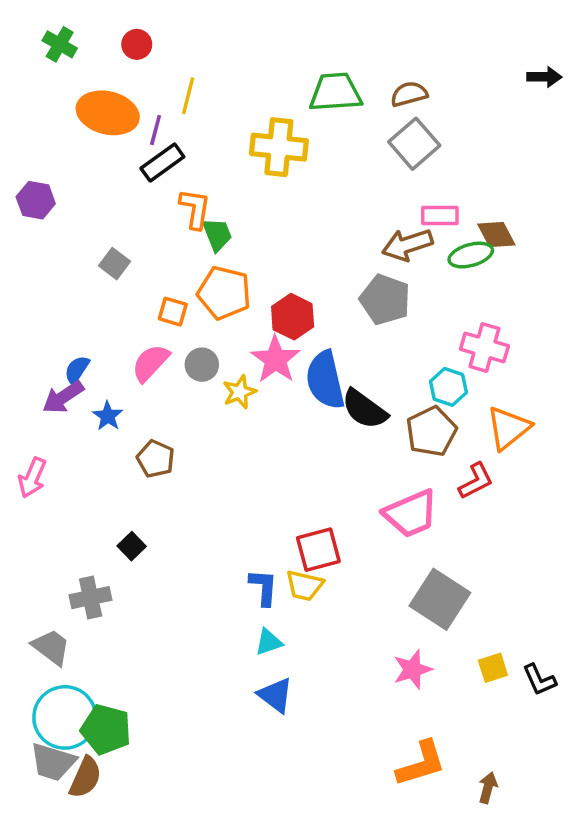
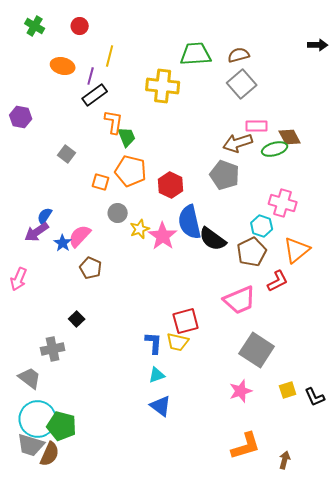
orange ellipse: (108, 113) -> (63, 66), size x0.7
pink star: (275, 359) -> (163, 236), moved
pink semicircle: (150, 363) -> (80, 236), moved

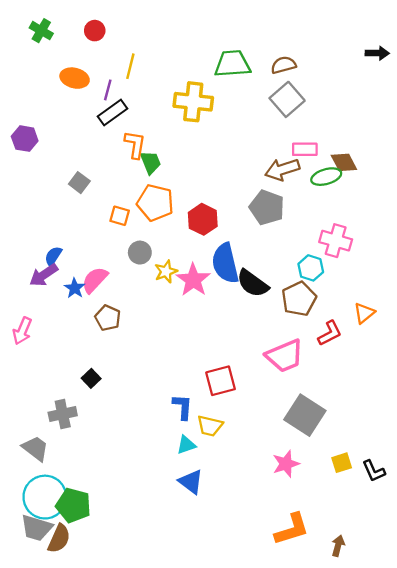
orange triangle: (297, 250) -> (364, 313), moved, size x0.7
yellow trapezoid: (178, 342) -> (210, 426), moved

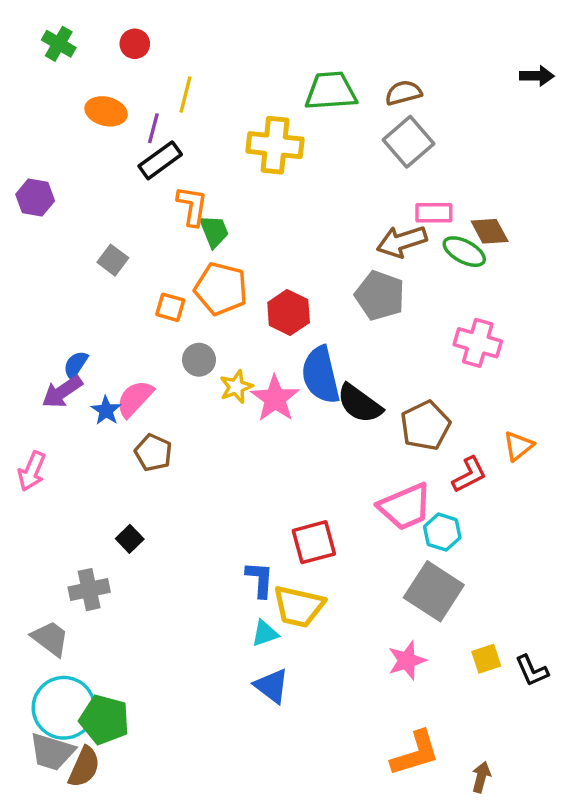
green ellipse: (326, 177) -> (464, 252), turned 44
cyan hexagon: (311, 268) -> (442, 532), moved
yellow trapezoid: (210, 426) -> (299, 606), size x1.4

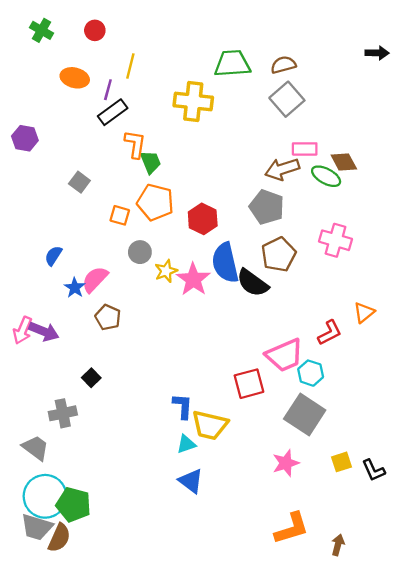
purple arrow: (62, 392) -> (44, 332), moved, turned -124
brown pentagon: (425, 426) -> (279, 254), moved
red square: (314, 542) -> (249, 384), moved

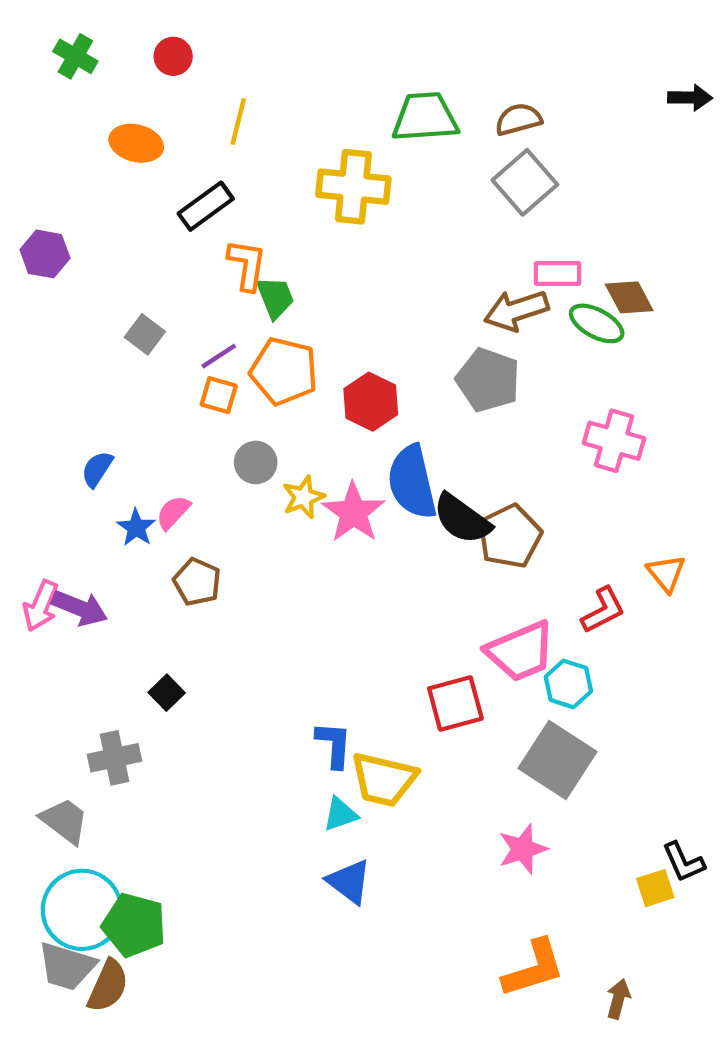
purple line: (108, 90) -> (219, 356), moved, turned 42
brown pentagon: (279, 254) -> (510, 536), moved
pink semicircle: (95, 279) -> (173, 512), size x0.7
orange triangle: (364, 313) -> (666, 573), turned -30
yellow square: (341, 462) -> (655, 888), moved

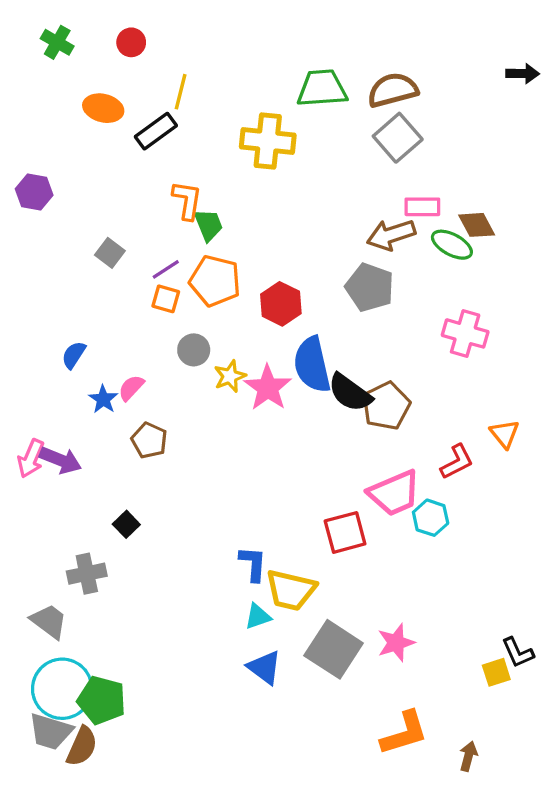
brown semicircle: (518, 119) -> (393, 90), size x1.4
black rectangle: (206, 206) -> (156, 131), moved
gray square: (558, 760) -> (334, 649), moved

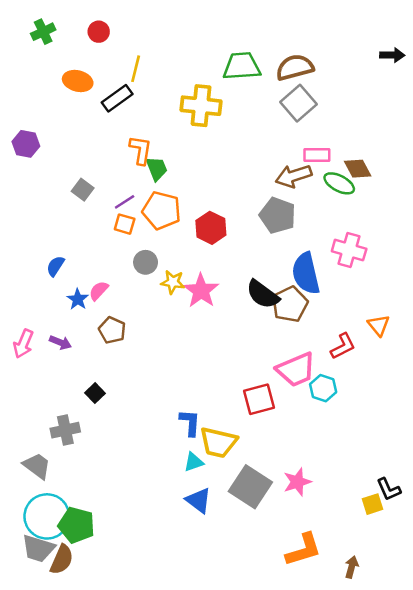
green cross: (57, 42) -> (43, 32), turned 35
blue semicircle: (312, 365) -> (306, 273), moved
yellow star: (230, 376) -> (173, 282), turned 30
purple arrow: (60, 460) -> (60, 342), moved, size x0.7

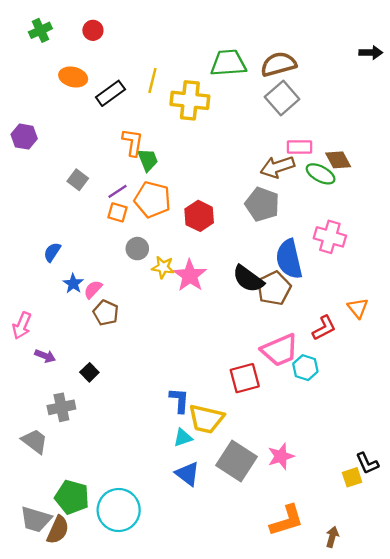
yellow line: (136, 69) -> (152, 81), moved
pink semicircle: (99, 291) -> (93, 289), moved
purple arrow: (60, 342) -> (45, 356), moved
cyan circle: (47, 516) -> (119, 510), moved

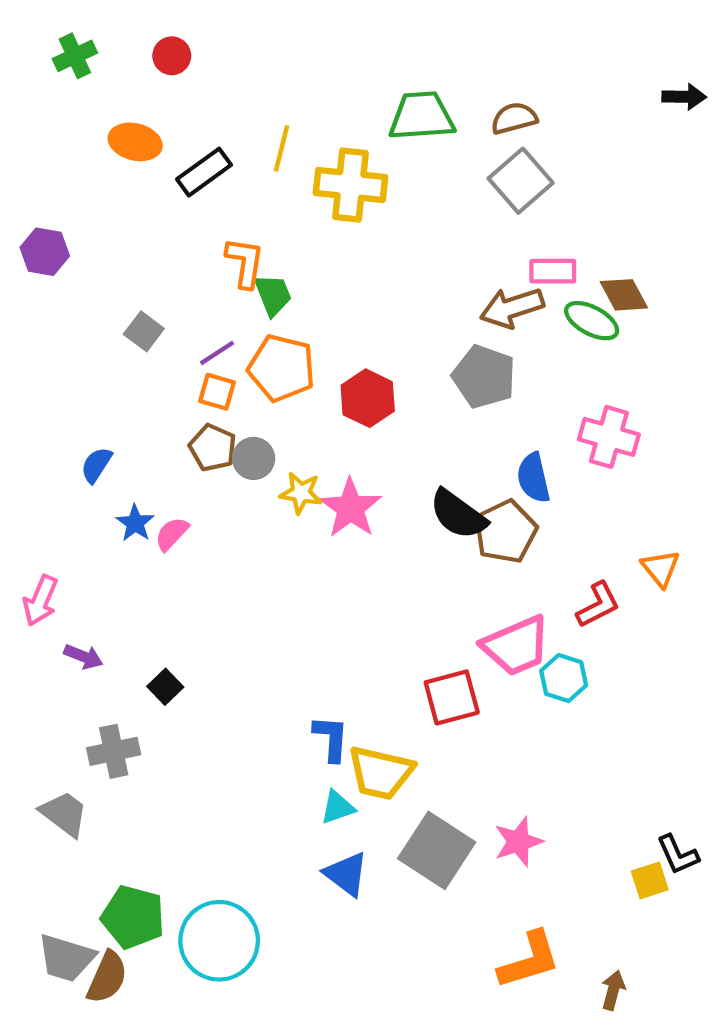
brown semicircle: (279, 64) -> (514, 118), size x0.7
blue semicircle: (289, 259) -> (533, 478), size x0.7
brown pentagon: (106, 313) -> (213, 448), moved

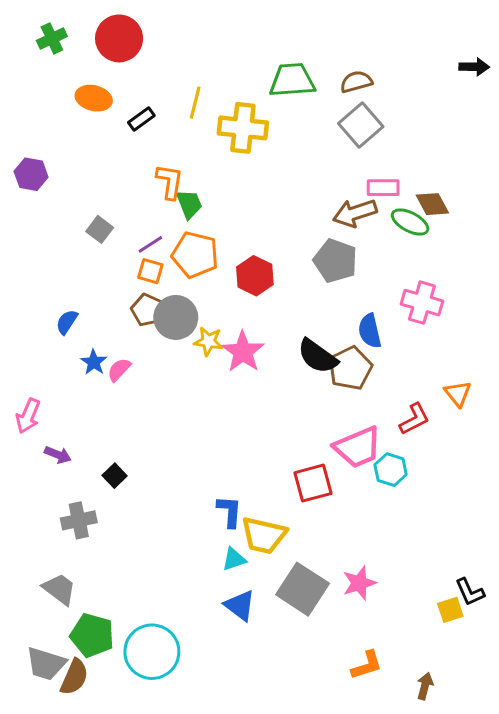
red circle: (172, 56) -> (119, 38), size x1.8
black rectangle: (204, 172) -> (141, 119), size x0.7
gray circle: (254, 458) -> (176, 317), size x1.5
gray trapezoid: (64, 814) -> (59, 589), moved
orange L-shape: (529, 960) -> (367, 665), size x0.7

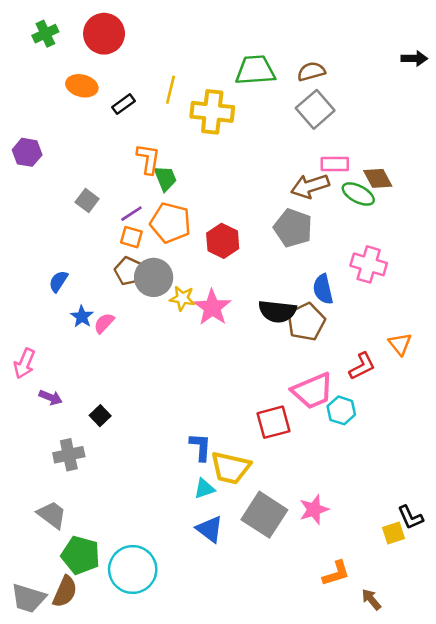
black semicircle: (317, 356) -> (277, 311), turned -30
gray trapezoid: (46, 664) -> (28, 598), moved
orange L-shape: (367, 665) -> (336, 573), moved
brown arrow: (425, 686) -> (371, 599), turned -55

